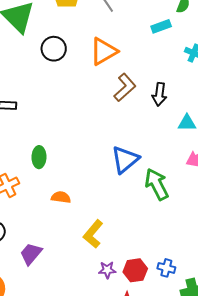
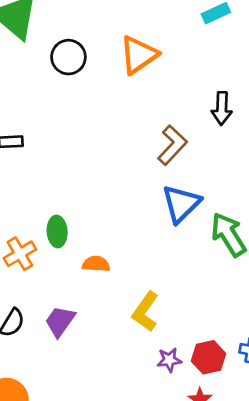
brown L-shape: (125, 87) -> (172, 145), moved
green ellipse: (39, 157) -> (57, 231), moved
purple trapezoid: (31, 254) -> (60, 321), moved

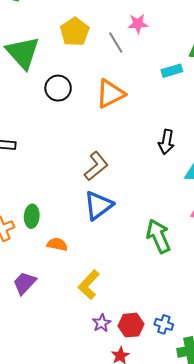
brown L-shape: (172, 145) -> (96, 166), moved
blue triangle: (181, 204) -> (98, 205), moved
purple star: (169, 360) -> (102, 323), turned -30

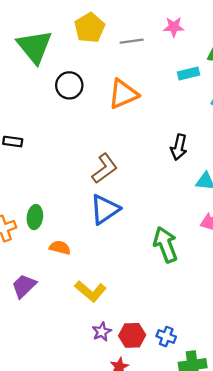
pink star: (138, 24) -> (174, 27), moved
gray line: (116, 42) -> (132, 41), turned -70
yellow L-shape: (89, 285) -> (91, 291), turned -96

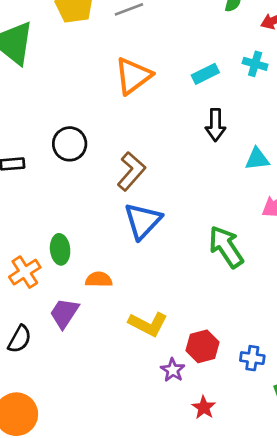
cyan rectangle: (188, 73) -> (205, 74), moved
black circle: (69, 85) -> (70, 144), moved
purple trapezoid: (24, 286) -> (64, 313), moved
red hexagon: (132, 335) -> (202, 346), moved

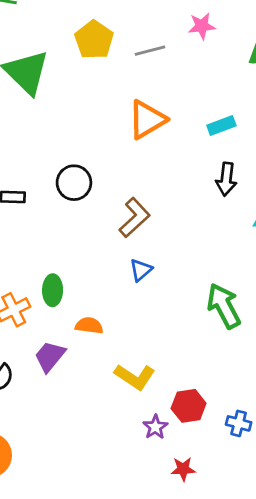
blue triangle: (143, 221) -> (141, 270), size x0.6
red star: (204, 408) -> (183, 469), turned 30

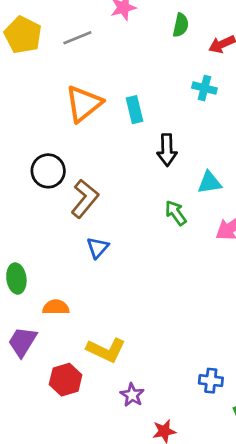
cyan rectangle: (221, 125) -> (135, 110), moved, turned -75
black circle: (74, 183) -> (48, 171), moved
green arrow: (224, 306) -> (176, 213), moved, size x0.6
red hexagon: (189, 406) -> (66, 380), moved

